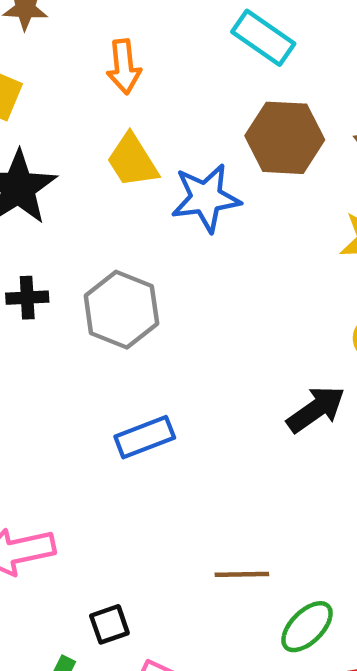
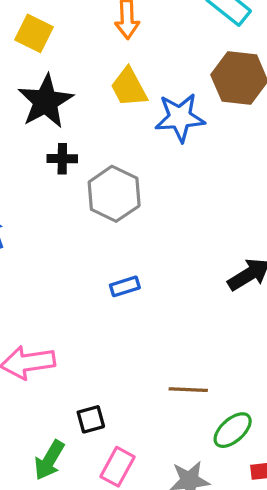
black cross: (27, 298) -> (62, 159), moved
blue rectangle: (145, 437) -> (125, 286), size x0.7

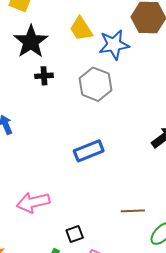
gray hexagon: (114, 194) -> (95, 84), moved
blue rectangle: (125, 286) -> (89, 151), size x1.6

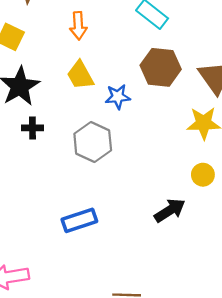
blue star: (114, 45) -> (118, 97), size x0.7

